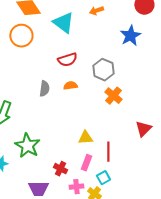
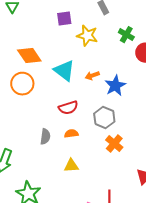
orange arrow: (96, 11) -> (92, 76), moved
blue star: (130, 36) -> (115, 86), moved
yellow triangle: (85, 138) -> (71, 166), moved

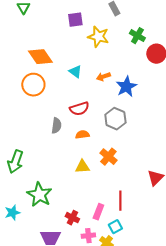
cyan triangle: (64, 71) -> (75, 72), size x0.6
gray semicircle: (45, 137) -> (56, 126), moved
orange cross: (114, 144) -> (108, 157), moved

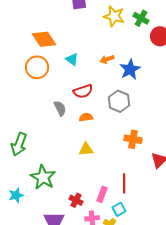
yellow star: (98, 37) -> (114, 16), moved
cyan triangle: (75, 72) -> (72, 59), moved
gray semicircle: (56, 126) -> (60, 108), turned -35
orange cross: (108, 157) -> (133, 139), moved, turned -30

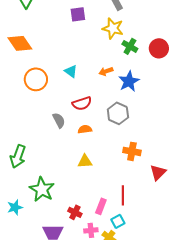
green cross: (141, 18) -> (130, 46), moved
orange diamond: (44, 39) -> (20, 43), moved

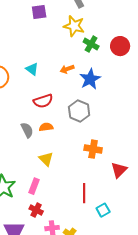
gray semicircle: (59, 120) -> (27, 130), moved
yellow triangle: (85, 161) -> (46, 159), turned 49
pink rectangle: (101, 206) -> (34, 186), moved
cyan square: (118, 221) -> (103, 210), moved

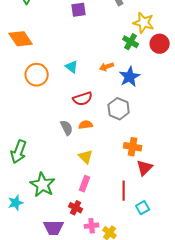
yellow star: (74, 26) -> (144, 23), moved
red triangle: (119, 170) -> (145, 168), moved
pink rectangle: (34, 186) -> (85, 184), moved

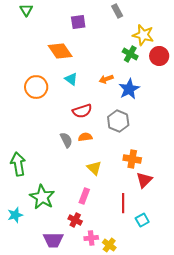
orange diamond: (21, 39) -> (60, 51), moved
green arrow: (19, 152) -> (18, 164), turned 150
yellow triangle: (86, 157) -> (94, 168), moved

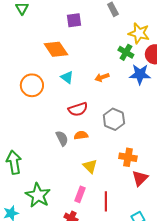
blue star: (129, 89) -> (140, 74), moved, turned 30
red line: (123, 203) -> (106, 201), moved

